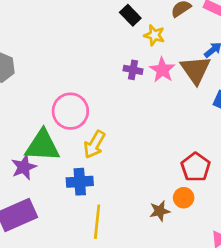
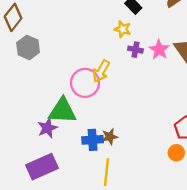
yellow star: (154, 35) -> (123, 29), moved
yellow arrow: (94, 144) -> (101, 71), moved
brown star: (160, 211) -> (110, 137), moved

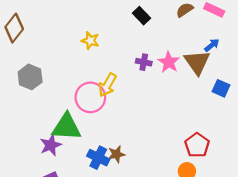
yellow star: (123, 29) -> (90, 41), moved
gray hexagon: (28, 47) -> (30, 77), moved
blue cross: (93, 140) -> (98, 158), turned 30

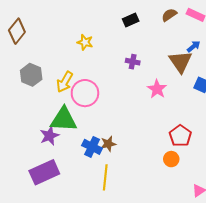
black rectangle: (141, 16) -> (131, 20), turned -70
pink star: (169, 62) -> (157, 89), moved
yellow arrow: (107, 85) -> (65, 82), moved

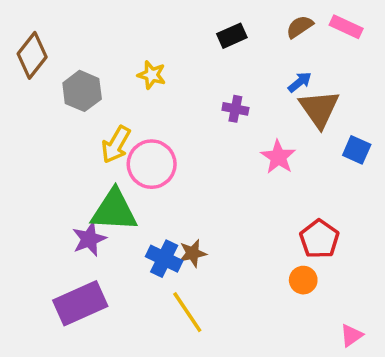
blue arrow: (194, 46) -> (300, 82), moved
gray hexagon: (31, 75) -> (82, 91), moved
yellow line: (105, 177) -> (187, 312), turned -40

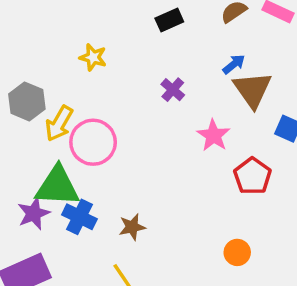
gray hexagon: (82, 91) -> (27, 101), moved
purple cross: (235, 109) -> (173, 90), turned 30
red pentagon: (319, 239) -> (252, 176), moved
blue cross: (164, 259) -> (79, 217), moved

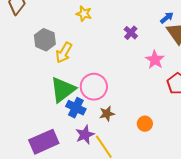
pink circle: (93, 142) -> (94, 87), moved
green triangle: (57, 186) -> (63, 90), turned -40
purple star: (34, 213) -> (85, 135), moved
orange circle: (237, 252) -> (145, 124), moved

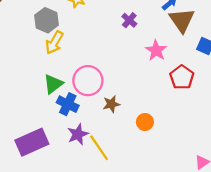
gray hexagon: (45, 40) -> (46, 20), moved
green triangle: (63, 90) -> (53, 84), size x0.7
brown star: (107, 114) -> (111, 104), moved

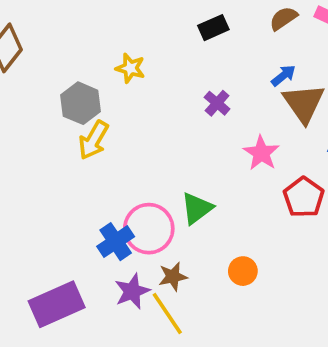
pink circle: (88, 81) -> (149, 229), moved
green triangle: (53, 84) -> (197, 208), moved
blue cross: (68, 104) -> (116, 242), turned 30
brown star: (111, 104) -> (173, 277), moved

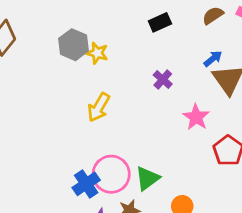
gray hexagon: (81, 103) -> (74, 45), moved
yellow arrow: (93, 140) -> (99, 107), moved
green triangle: (197, 208) -> (147, 178), moved

